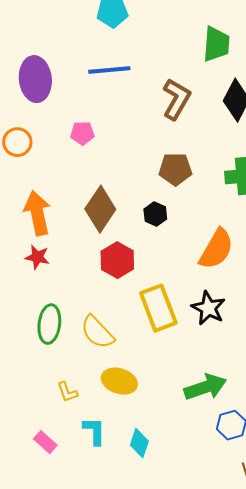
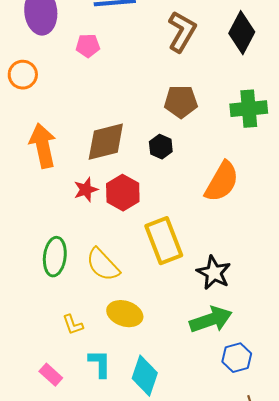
pink pentagon: (82, 133) -> (88, 46), moved
brown diamond: (100, 209) -> (106, 142), turned 42
red star: (37, 257) -> (86, 190), moved, turned -30
black star: (208, 308) -> (214, 273), moved
cyan diamond: (139, 443) -> (145, 376), size x1.4

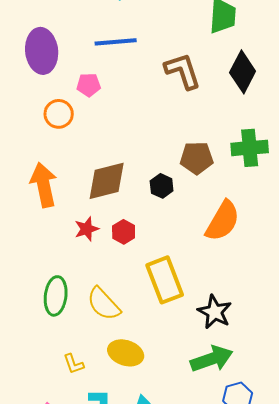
brown L-shape: (182, 32) -> (183, 71), turned -48
orange circle: (23, 75) -> (59, 114), moved
brown pentagon: (181, 102) -> (197, 158), moved
red hexagon: (123, 193) -> (124, 232), size x0.7

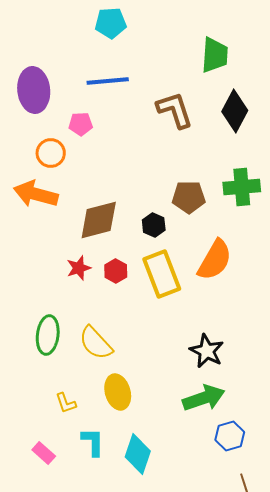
orange arrow: (44, 185) -> (36, 194), moved, turned -63
yellow rectangle: (165, 280) -> (162, 274), moved
yellow ellipse: (126, 353) -> (118, 392), turned 56

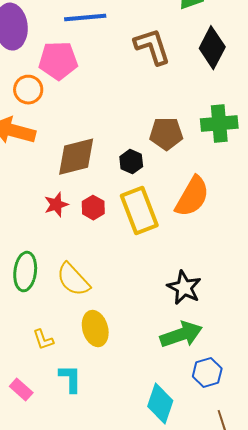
pink pentagon: (81, 124) -> (58, 61), size x1.6
cyan diamond: (138, 454) -> (160, 404), moved

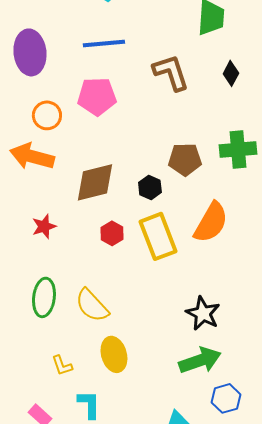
black diamond: (212, 48) -> (231, 73), size x0.6
pink pentagon: (58, 61) -> (97, 96), moved
red star: (56, 205) -> (44, 226), moved

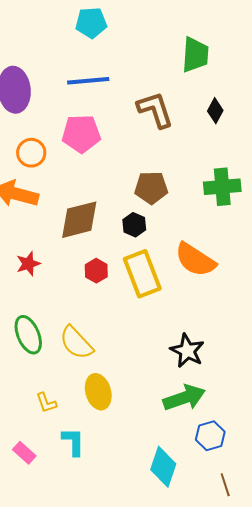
brown pentagon: (185, 159) -> (151, 188), moved
orange semicircle: (211, 222) -> (195, 260), turned 93
green ellipse: (44, 297) -> (28, 335), turned -30

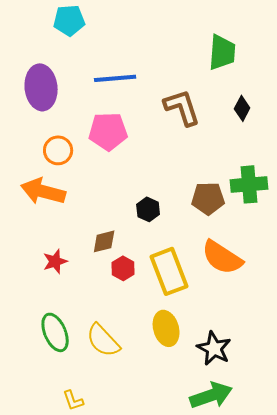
cyan pentagon: (91, 23) -> (69, 20), moved
brown pentagon: (151, 188) -> (208, 198), moved
brown diamond: (79, 220) -> (104, 241), moved, size x0.6
black hexagon: (134, 225) -> (148, 209), moved
yellow ellipse: (98, 392) -> (166, 328), moved

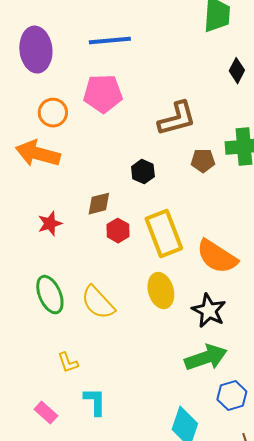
brown L-shape: (182, 107) -> (177, 119), moved, turned 93
brown pentagon: (208, 198) -> (203, 161), size x0.7
orange semicircle: (222, 257) -> (217, 257), moved

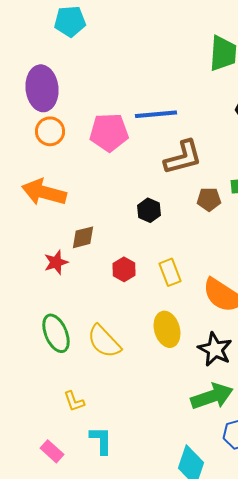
blue line: (110, 41) -> (156, 114), moved
orange circle: (53, 113) -> (50, 131), moved
brown diamond: (99, 204) -> (83, 237), moved
yellow rectangle: (164, 234) -> (170, 272), size x0.6

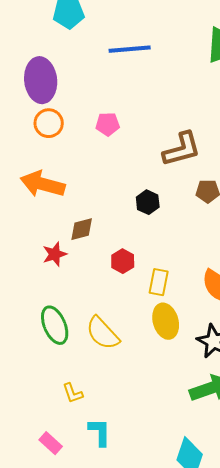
blue line: (156, 114) -> (130, 49), moved
pink pentagon: (109, 132) -> (108, 124), size x0.6
yellow rectangle: (170, 272) -> (159, 282), moved, turned 32

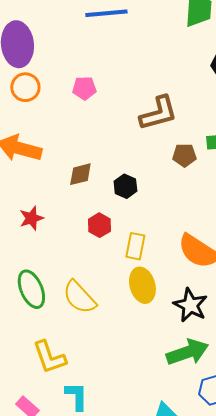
black hexagon: (148, 202) -> (125, 186), moved
brown diamond: (82, 229) -> (80, 174), moved
yellow L-shape: (73, 393) -> (49, 357), size x1.6

